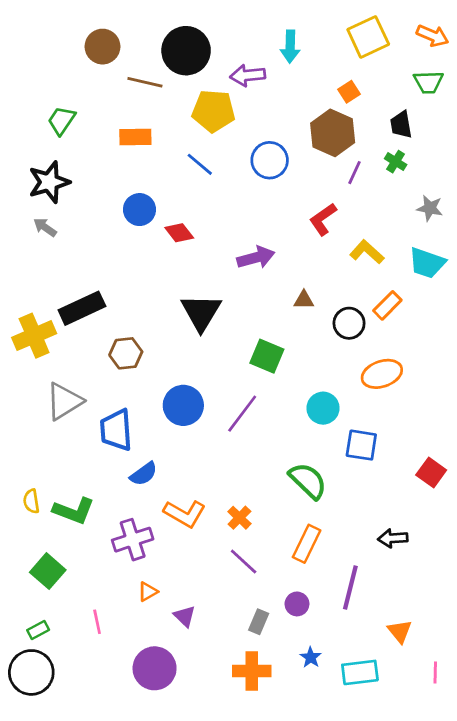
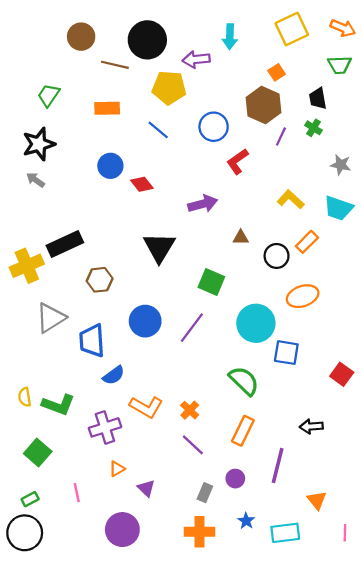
red L-shape: (323, 219) -> (237, 161), moved
cyan circle: (323, 408) -> (256, 323), size x1.5

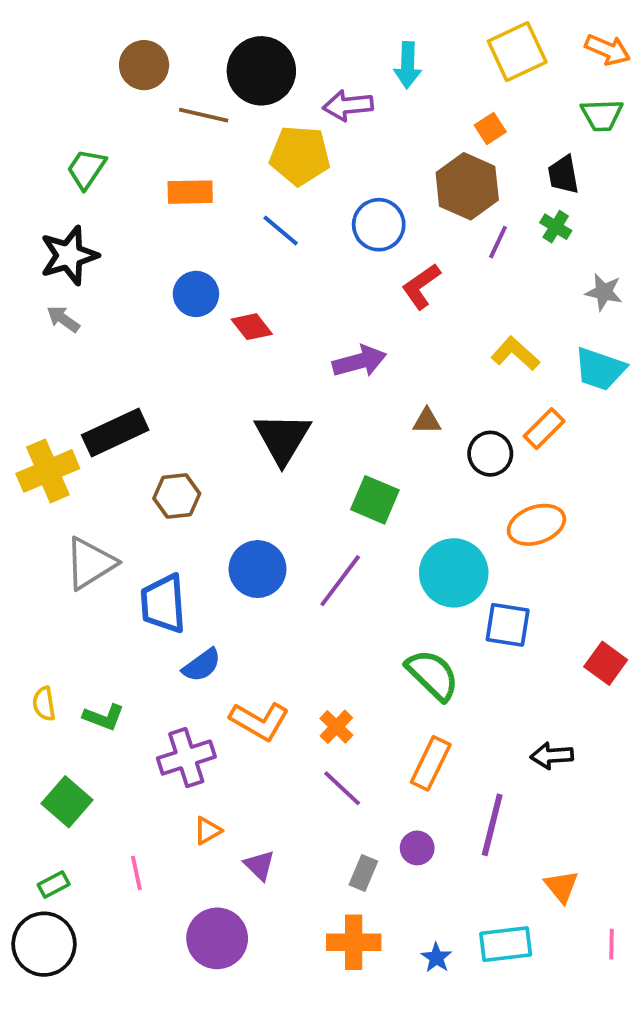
green L-shape: (58, 405) -> (104, 717), size x0.7
blue star: (246, 521) -> (436, 958), moved

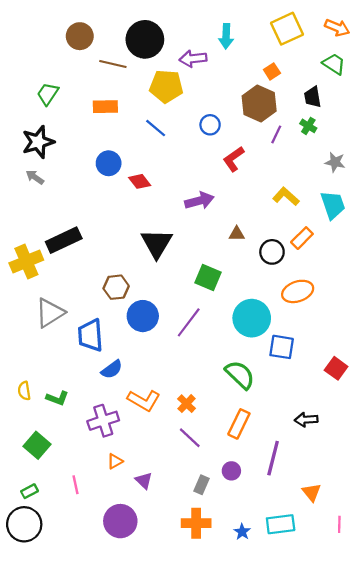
green trapezoid: (602, 115) -> (334, 64), turned -145
blue circle: (379, 225) -> (210, 125), size x0.7
cyan trapezoid: (600, 369) -> (333, 205), turned -128
brown hexagon: (177, 496) -> (116, 287), moved

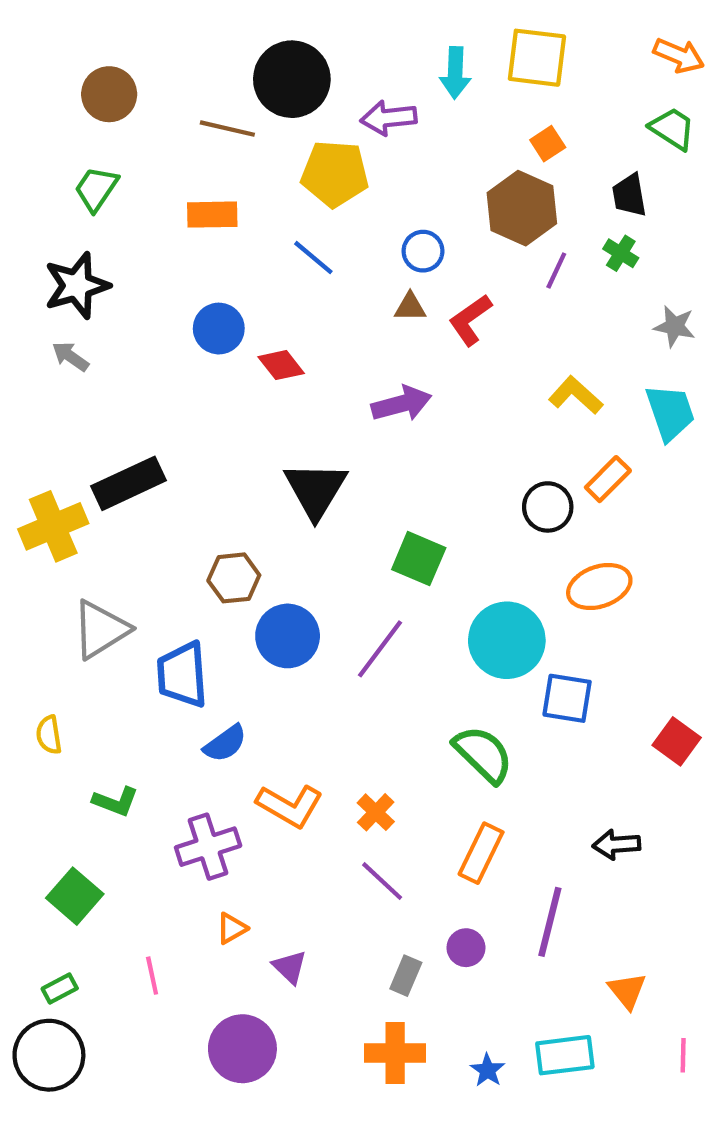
yellow square: (287, 29) -> (537, 58), moved, turned 32
brown circle: (80, 36) -> (109, 94), moved
brown triangle: (237, 234) -> (410, 307), moved
yellow semicircle: (24, 391) -> (49, 735), moved

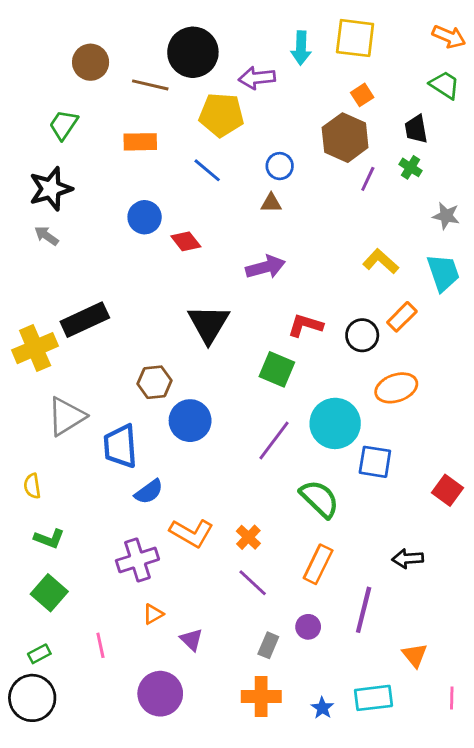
brown circle: (109, 94) -> (91, 62), moved
red L-shape: (470, 320) -> (305, 325), moved, turned 52
purple line: (380, 649) -> (274, 441), moved
green L-shape: (116, 801) -> (49, 539), moved

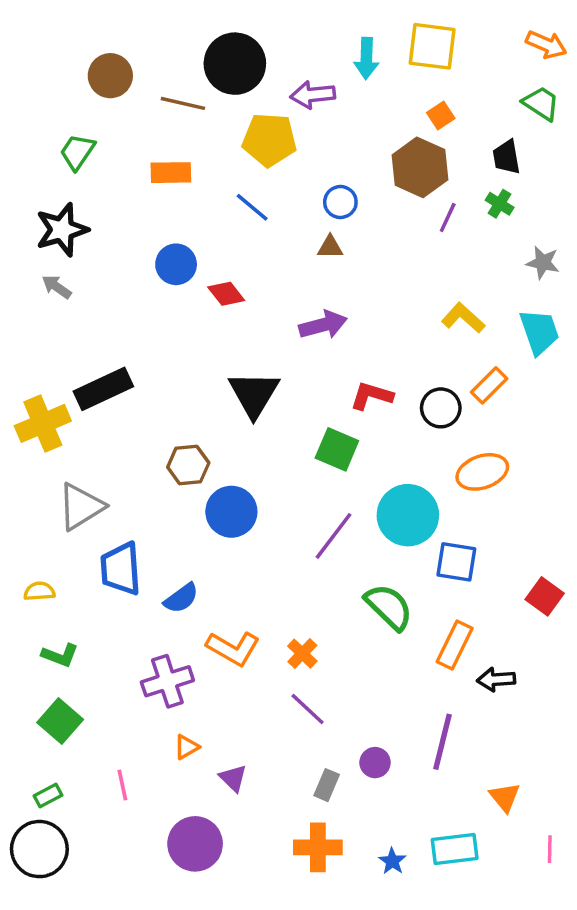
blue trapezoid: (120, 446) -> (121, 569), moved
yellow semicircle: (32, 486) -> (39, 591), turned 95
orange rectangle: (318, 564) -> (455, 645), moved

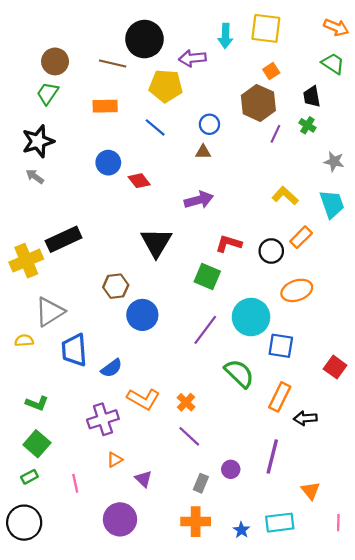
brown circle: (110, 76) -> (55, 61), moved
yellow semicircle: (39, 591) -> (24, 340), moved
green rectangle: (48, 795) -> (29, 477), moved

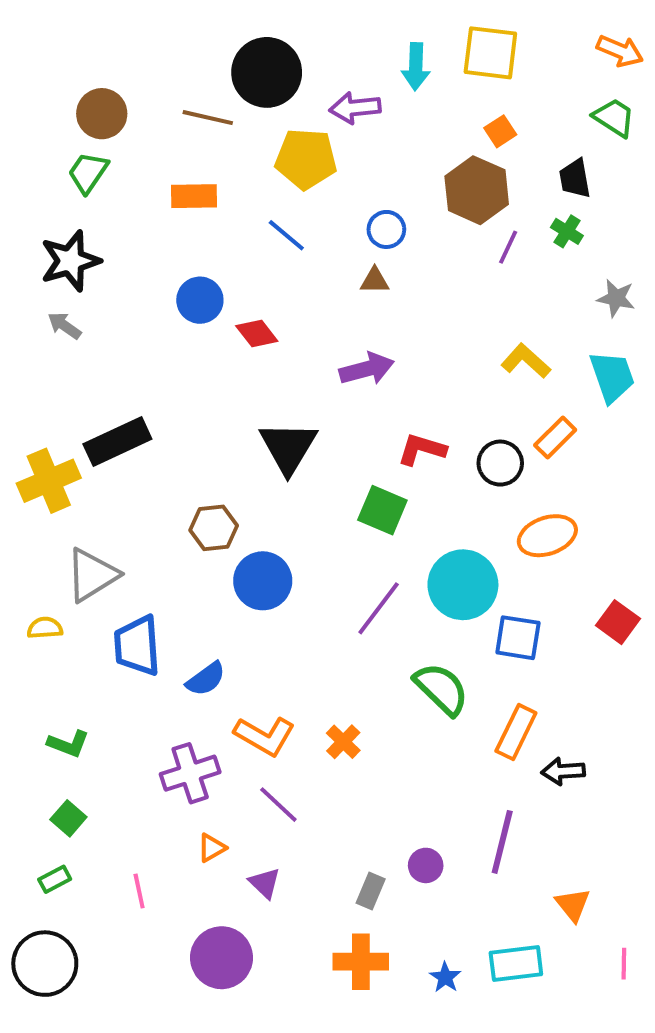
red square: (335, 367) -> (618, 622), moved
purple line: (189, 436) -> (278, 805), moved
green square: (37, 444) -> (68, 818), size x0.7

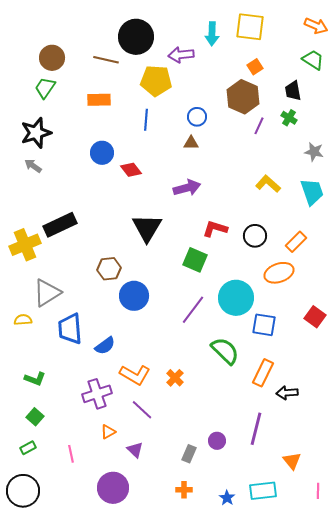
blue line: (286, 235) -> (146, 120), turned 55
orange rectangle: (555, 438) -> (296, 242), moved
orange cross: (361, 962) -> (184, 490), size x0.6

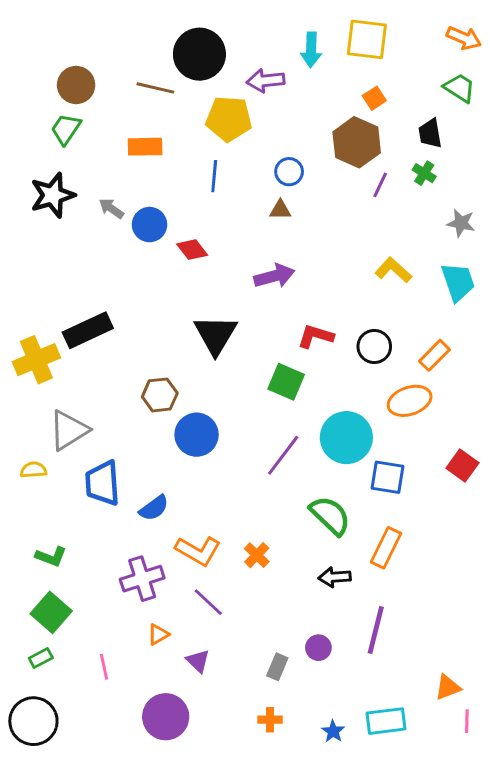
gray arrow: (33, 166) -> (111, 208), moved
black arrow: (287, 393) -> (335, 577), moved
green square: (35, 417) -> (51, 612), size x1.5
orange triangle: (292, 461) -> (448, 687), moved, turned 48

